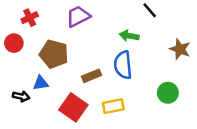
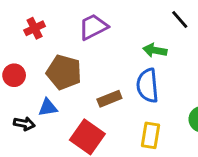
red circle: (14, 43) -> (14, 75), moved
yellow rectangle: (113, 106) -> (150, 135), moved, turned -70

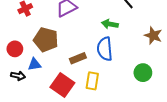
red circle: (14, 75) -> (15, 49), moved
yellow rectangle: (150, 135) -> (92, 81), moved

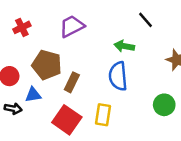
brown rectangle: (78, 58) -> (72, 82), moved, turned -42

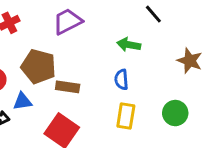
blue semicircle: (118, 76) -> (121, 80), size x0.6
brown rectangle: (72, 82) -> (68, 87), turned 72
yellow rectangle: (103, 115) -> (126, 116), moved

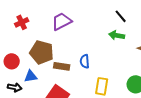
green arrow: (129, 45) -> (117, 35), moved
blue semicircle: (121, 80) -> (85, 61), moved

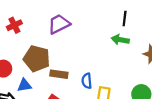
black line: (121, 16) -> (125, 19), turned 48
blue semicircle: (85, 61) -> (87, 81), moved

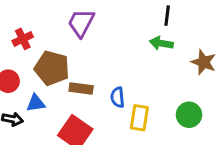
purple trapezoid: (59, 24) -> (81, 23), turned -35
red cross: (14, 25) -> (23, 39), moved

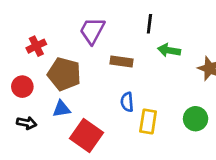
black line: (167, 16) -> (149, 24), moved
brown rectangle: (81, 88) -> (122, 61), moved
blue triangle: (36, 103) -> (61, 109), moved

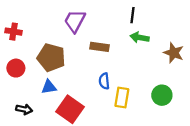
black line: (149, 24) -> (132, 15), moved
red cross: (36, 46) -> (14, 32), moved, turned 35
black arrow: (27, 123) -> (24, 109), moved

